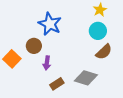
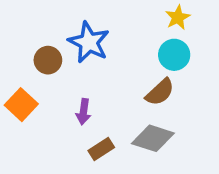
brown circle: (34, 46) -> (48, 60), moved
brown semicircle: (104, 52) -> (160, 92), moved

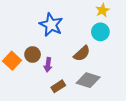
brown circle: (48, 60) -> (33, 54), moved
brown semicircle: (160, 92) -> (82, 53), moved

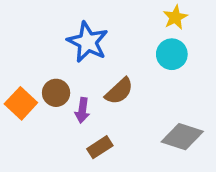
brown semicircle: (82, 53) -> (119, 91), moved
gray diamond: (88, 80) -> (182, 137), moved

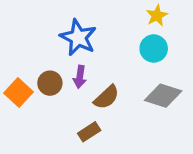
brown semicircle: (119, 91) -> (107, 97), moved
purple arrow: (82, 110) -> (80, 77), moved
gray diamond: (182, 137) -> (163, 96), moved

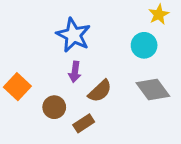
yellow star: (157, 16) -> (159, 14), moved
brown circle: (50, 83) -> (54, 107), moved
gray diamond: (163, 96) -> (153, 89), turned 36

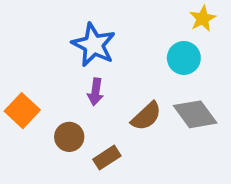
brown semicircle: (100, 91) -> (146, 116), moved

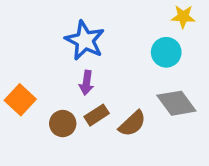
yellow star: (203, 18) -> (183, 17), turned 30
brown semicircle: (146, 116) -> (132, 124), moved
brown rectangle: (107, 158) -> (97, 115), moved

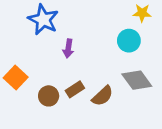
blue star: (85, 40) -> (43, 20), moved
purple arrow: (86, 83) -> (68, 49), moved

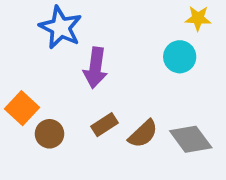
purple arrow: (68, 49) -> (95, 68), size x1.5
gray diamond: (137, 80) -> (191, 139), moved
brown circle: (49, 96) -> (50, 134), moved

